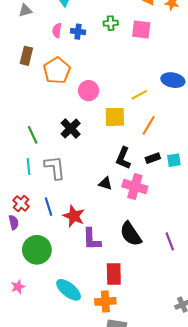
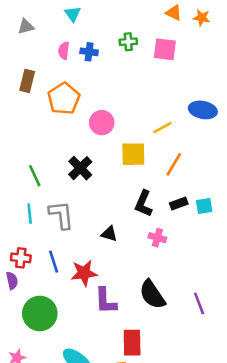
black triangle: (105, 183) -> (109, 234), moved
pink cross: (135, 187) -> (157, 238), size x0.6
red cross: (21, 203) -> (21, 258), turned -35
red star: (74, 216) -> (84, 273), turned -30

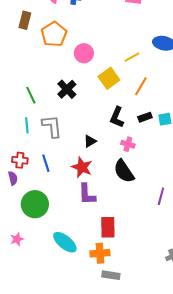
yellow square: (133, 154) -> (109, 78), turned -35
black triangle: (109, 234) -> (90, 141), turned -48
red star: (84, 273) -> (82, 167), moved, turned 30
black semicircle: (152, 295) -> (124, 171), moved
purple line: (199, 303) -> (161, 196), turned 36

